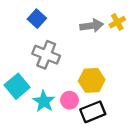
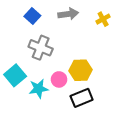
gray arrow: (92, 26) -> (68, 14), moved
pink circle: (69, 100) -> (59, 79), moved
cyan star: (44, 101) -> (39, 89), turned 30

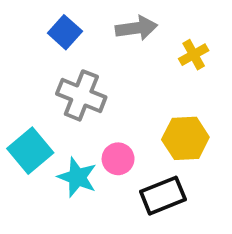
yellow cross: (103, 19) -> (194, 55), moved
yellow hexagon: (81, 70) -> (185, 138), moved
cyan star: (39, 89) -> (77, 177), turned 30

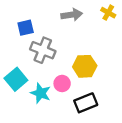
blue square: (65, 32) -> (26, 28), moved, turned 35
yellow cross: (194, 55) -> (108, 13), moved, turned -32
yellow hexagon: (185, 138) -> (85, 66), moved

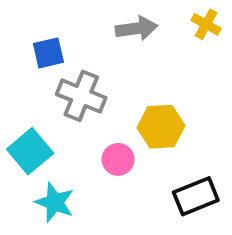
cyan star: (41, 93) -> (55, 202), moved
black rectangle: (86, 103) -> (196, 196), moved

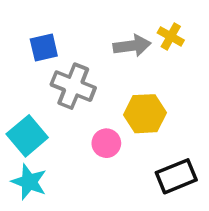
yellow cross: (206, 24) -> (171, 36), moved
gray arrow: (136, 28) -> (132, 46), moved
cyan star: (55, 202) -> (29, 182), moved

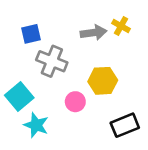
cyan star: (29, 182) -> (36, 125), moved

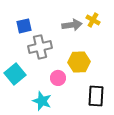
gray cross: (52, 61) -> (40, 47), turned -35
cyan star: (36, 125) -> (42, 101), moved
black rectangle: (125, 125) -> (96, 96), turned -65

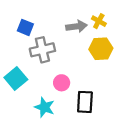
blue square: (24, 26) -> (25, 27), turned 35
yellow hexagon: (79, 62) -> (101, 49), moved
black rectangle: (96, 96) -> (85, 102), moved

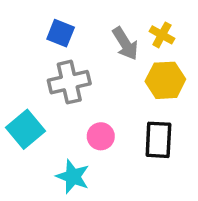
gray arrow: (76, 26) -> (125, 44), turned 66
blue square: (25, 27) -> (61, 33), moved
black rectangle: (85, 102) -> (158, 140), moved

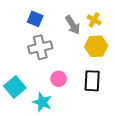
cyan square: (26, 129) -> (15, 87), moved

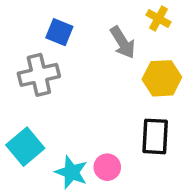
yellow cross: (94, 20) -> (159, 18), moved
gray cross: (40, 47) -> (39, 75), moved
pink circle: (59, 79) -> (107, 167), moved

